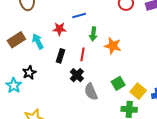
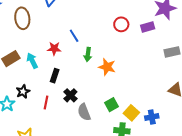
blue line: (79, 15) -> (74, 36), turned 72
red line: (83, 54) -> (46, 103), moved

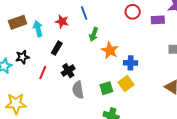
yellow square: (131, 113) -> (126, 84), moved
blue cross: (152, 117) -> (131, 63), moved

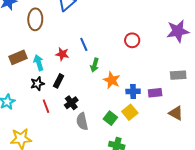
purple rectangle: (158, 20) -> (155, 93), moved
black star: (22, 57) -> (37, 84), moved
red line: (43, 73) -> (46, 106), turned -40
green square: (106, 88) -> (110, 118), turned -32

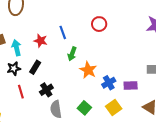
red circle: (132, 40) -> (99, 24), moved
blue cross: (133, 91) -> (109, 83), turned -32
yellow square: (130, 112) -> (114, 108), moved

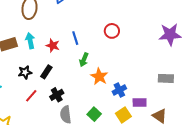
cyan arrow: (16, 48) -> (30, 41), moved
purple rectangle: (131, 86) -> (140, 102), moved
red line: (21, 92) -> (31, 96), turned 56

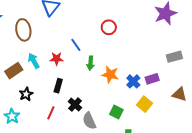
black star: (25, 72) -> (26, 94), moved
purple rectangle: (140, 102) -> (152, 79), moved

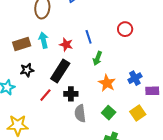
orange star: (110, 75) -> (107, 83), moved
blue cross: (133, 81) -> (135, 78), moved
black rectangle: (58, 86) -> (60, 71), size x1.6
black cross: (75, 105) -> (71, 94), turned 32

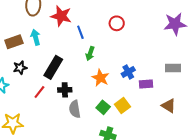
red star: (66, 45) -> (61, 16), moved, size x1.5
yellow square: (138, 113) -> (122, 105), moved

